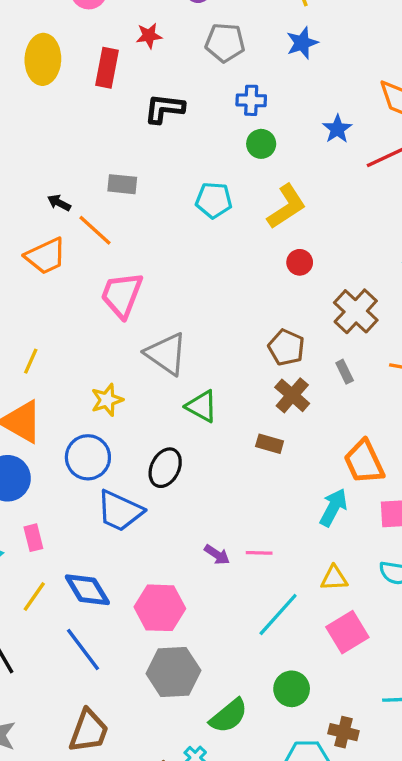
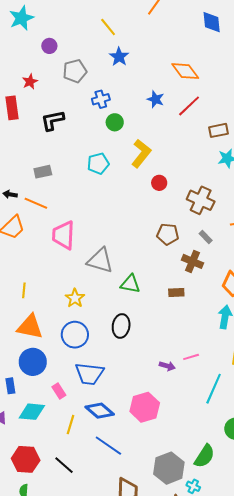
brown cross: (292, 395) -> (192, 261), moved
blue trapezoid: (120, 511) -> (89, 374), moved
gray hexagon: (173, 672) -> (169, 468), moved

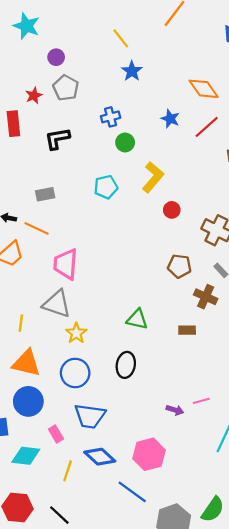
cyan star: (21, 18) -> (26, 26), turned -30
gray pentagon: (75, 71) -> (66, 88), moved, turned -30
gray triangle: (100, 261) -> (57, 304), moved
blue line: (108, 446) -> (132, 492), moved

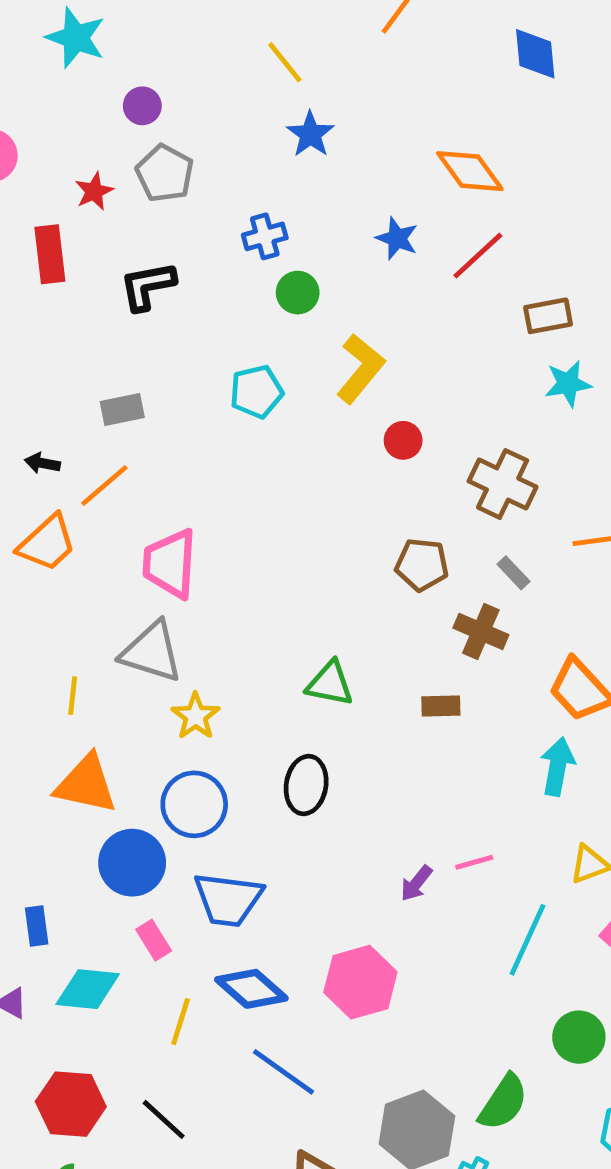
orange line: (37, 228) -> (104, 486), turned -65
blue circle: (28, 401) -> (132, 863), moved
purple arrow: (175, 410) -> (416, 883), turned 112
blue line: (132, 492) -> (284, 1072), moved

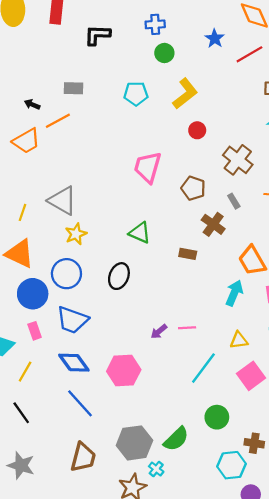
pink trapezoid: (170, 564) -> (148, 167), moved
yellow line: (181, 1022) -> (25, 372), moved

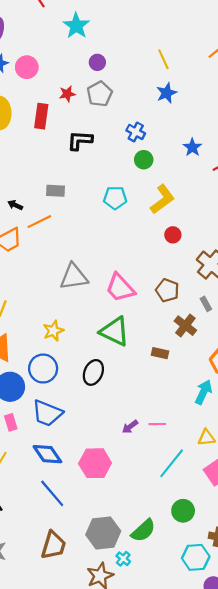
blue cross: (155, 24) -> (136, 132), turned 30
pink trapezoid: (148, 167) -> (120, 288), moved, turned -60
gray triangle: (63, 201) -> (74, 277), moved, turned -40
green triangle: (140, 233) -> (115, 331), size x1.4

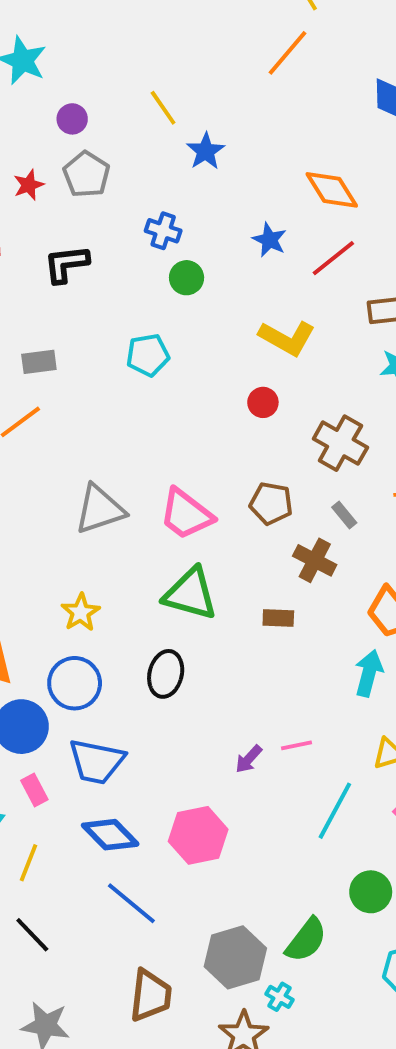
yellow line: (163, 59) -> (163, 108), moved
yellow L-shape: (162, 199) -> (287, 338), moved, turned 76

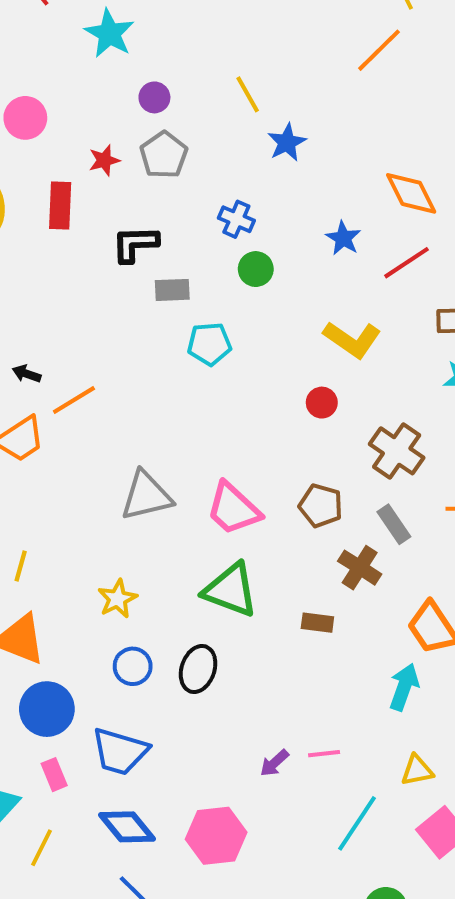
gray rectangle: (39, 362) -> (172, 290), moved
gray rectangle: (344, 515) -> (394, 524), size x1.4
blue circle: (75, 683) -> (133, 666), moved, size x0.7

